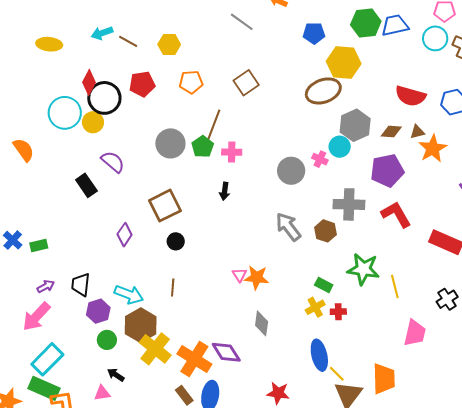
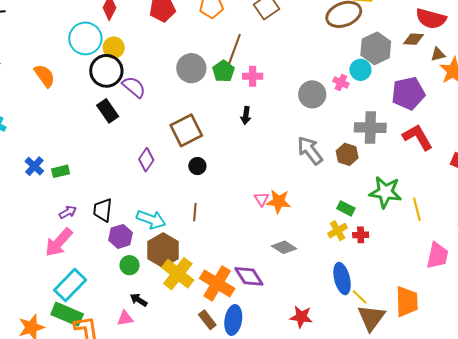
black circle: (104, 98) -> (106, 71), moved
brown diamond: (391, 131) -> (414, 39), moved
gray diamond: (262, 323) -> (284, 247), turned -65

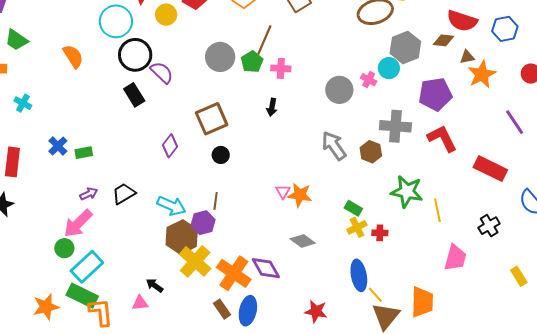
yellow circle: (114, 48) -> (166, 15), moved
green rectangle: (346, 208) -> (353, 208), moved
black trapezoid: (103, 210) -> (124, 194), turned 50
purple hexagon: (121, 236) -> (203, 223), moved
green circle: (130, 265) -> (64, 248), moved

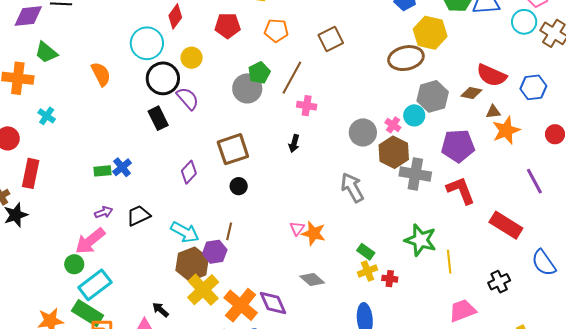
yellow circle: (166, 15) -> (192, 58), moved
green pentagon: (252, 62) -> (259, 73), moved
blue cross: (58, 146) -> (122, 167), moved
brown hexagon: (371, 152) -> (394, 152), moved, size x1.4
pink trapezoid: (455, 258) -> (462, 311), turned -132

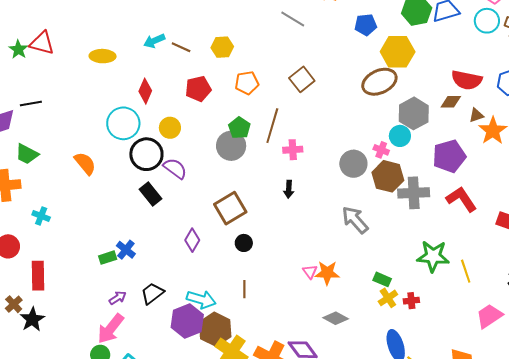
purple hexagon: (215, 252) -> (187, 321), moved, size x1.4

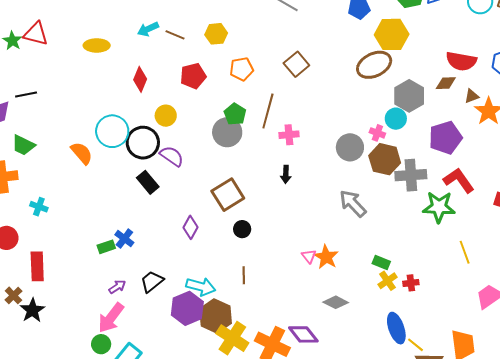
cyan circle: (123, 123) -> (112, 131), moved
green star: (433, 256) -> (439, 207), moved
orange star: (327, 273) -> (326, 257), turned 30

